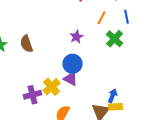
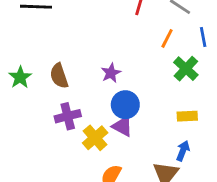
purple star: (76, 37) -> (111, 73), moved
purple cross: (32, 95) -> (68, 116), moved
yellow rectangle: (116, 107) -> (187, 116), moved

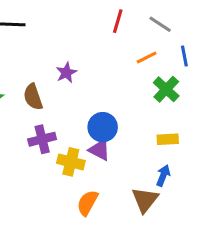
orange line: (167, 38) -> (147, 58), turned 36
purple star: (111, 73) -> (66, 73), moved
yellow cross: (95, 138) -> (71, 162), turned -35

